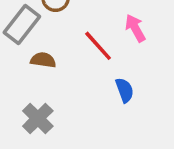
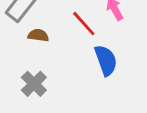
blue semicircle: (125, 90) -> (106, 60), size x1.5

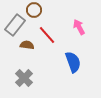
red line: (84, 24) -> (47, 35), moved

